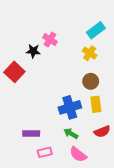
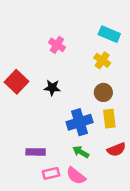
cyan rectangle: (96, 30) -> (109, 34), turned 60
black star: (33, 51) -> (52, 88), moved
pink semicircle: (78, 154) -> (76, 176), moved

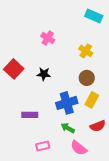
cyan rectangle: (109, 34) -> (94, 16), moved
yellow rectangle: (109, 119) -> (92, 100), turned 35
purple rectangle: (36, 152) -> (30, 115), moved
pink semicircle: (76, 176) -> (79, 148), moved

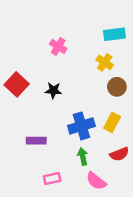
cyan rectangle: (94, 16) -> (114, 34), moved, turned -30
brown circle: (87, 78) -> (117, 87), moved
green arrow: (68, 128) -> (83, 157), turned 48

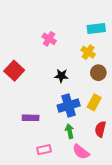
black star: (53, 90) -> (61, 76), moved
red semicircle: (119, 154) -> (100, 129), turned 126

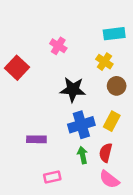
red square: (14, 71) -> (17, 68), moved
black star: (61, 76) -> (73, 90), size x1.5
red semicircle: (100, 129) -> (106, 153), moved
pink semicircle: (81, 152) -> (109, 179), moved

